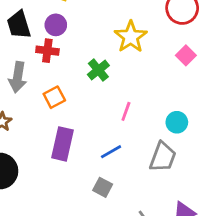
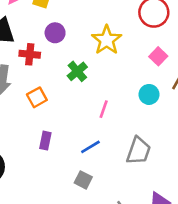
purple circle: (56, 25) -> (55, 33), moved
cyan circle: (177, 122) -> (149, 94), moved
purple rectangle: (63, 144) -> (45, 141), size x0.6

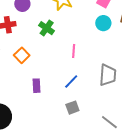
cyan circle: (149, 94) -> (103, 23), moved
gray square: (83, 180) -> (72, 108), turned -32

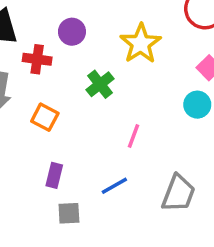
orange square: (22, 55) -> (45, 117), turned -35
gray square: (72, 108) -> (69, 213), moved

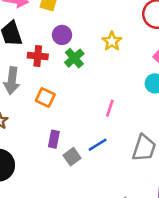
yellow star: (141, 44) -> (112, 41), size x0.7
green cross: (100, 84) -> (74, 58), moved
gray square: (69, 213) -> (72, 157), moved, turned -30

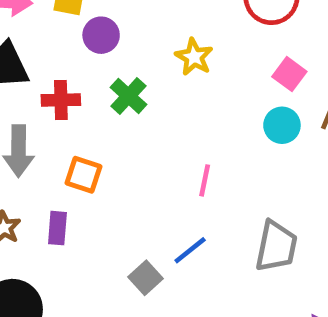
purple circle: (62, 35) -> (101, 35), moved
purple rectangle: (54, 139) -> (57, 228), moved

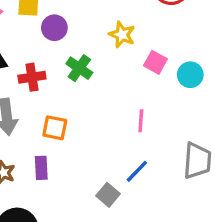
pink square: (289, 74) -> (155, 62), moved

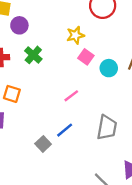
yellow star: (122, 35) -> (75, 35), moved, turned 30
pink line: (141, 121) -> (71, 96), turned 42

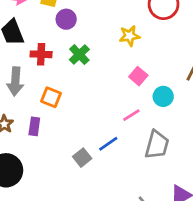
pink square: (86, 57) -> (138, 76), moved
cyan circle: (109, 68) -> (163, 96), moved
pink line: (71, 96) -> (131, 115), moved

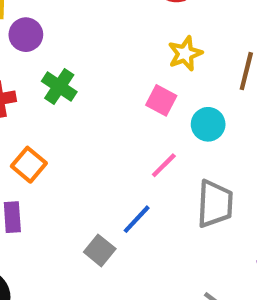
yellow star: (130, 36) -> (185, 54), moved
orange square: (51, 97) -> (29, 165), turned 30

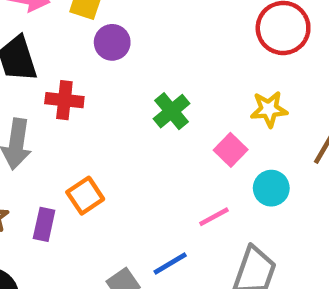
green cross: (59, 86) -> (172, 111), moved
orange square: (29, 165) -> (85, 196), moved

